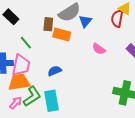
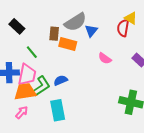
green L-shape: (32, 96) -> (41, 86), moved

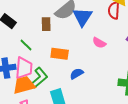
blue triangle: (91, 31) -> (82, 17), size x1.5
orange rectangle: (68, 44) -> (60, 54), moved
blue semicircle: (61, 80) -> (77, 74), moved

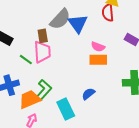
orange rectangle: (60, 54) -> (98, 60), moved
pink trapezoid: (24, 68) -> (42, 52), moved
blue semicircle: (77, 74) -> (88, 94), moved

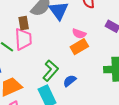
orange rectangle: (98, 60) -> (79, 47), turned -30
green L-shape: (44, 90) -> (51, 71), moved

